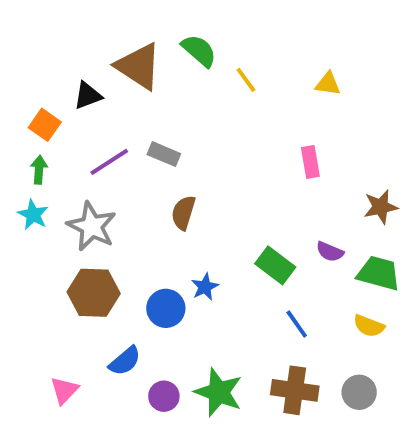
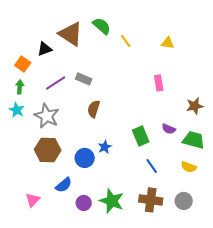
green rectangle: (275, 265) -> (141, 136), turned 30

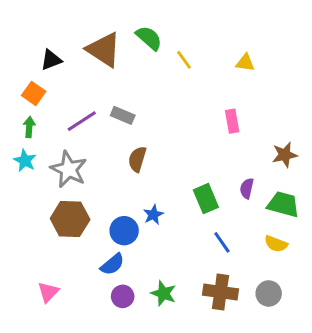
black triangle: (45, 49) -> (51, 60), moved
purple semicircle: (169, 129) -> (247, 188), turned 80
blue semicircle: (64, 185) -> (112, 264), moved
green star: (112, 201) -> (164, 293), size x0.7

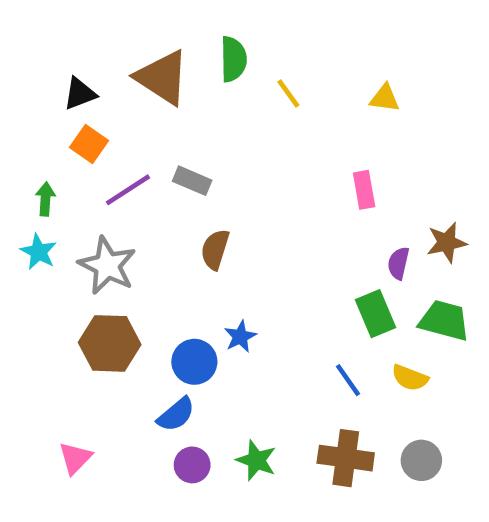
green semicircle: (149, 38) -> (233, 59), turned 48
orange square: (34, 93) -> (89, 144), moved
purple semicircle: (247, 188) -> (398, 263), moved
green rectangle: (206, 199) -> (376, 314), moved
yellow semicircle: (276, 244) -> (410, 378), moved

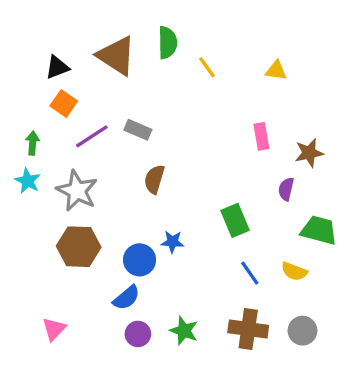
brown star: (447, 243) -> (309, 153), moved
green rectangle: (376, 314) -> (235, 220), moved
blue star: (240, 337) -> (172, 242), turned 30

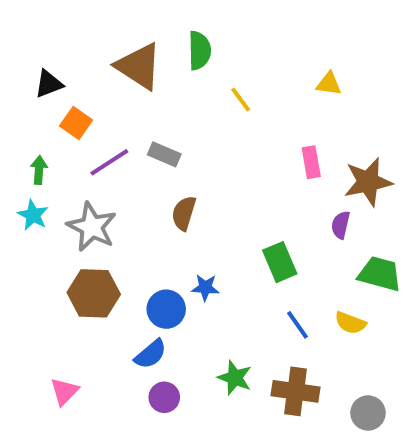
black triangle: (57, 67) -> (49, 84), moved
yellow line: (207, 67) -> (241, 99), moved
brown star: (309, 153) -> (368, 182), size x1.4
green star: (184, 331) -> (235, 378), moved
gray circle: (302, 331) -> (368, 413), moved

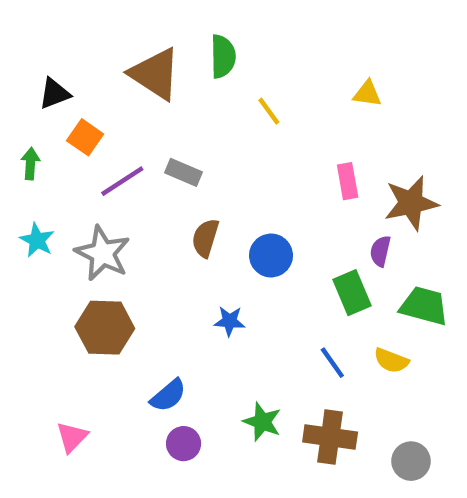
green arrow: (39, 170) -> (30, 164), moved
green rectangle: (280, 262) -> (352, 293), moved
blue circle: (166, 309) -> (271, 255), moved

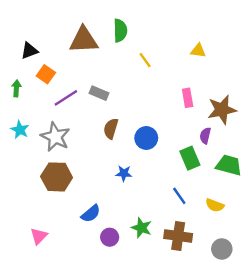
brown triangle: (155, 74) -> (84, 40), turned -36
yellow semicircle: (391, 360) -> (215, 205), moved
purple circle: (184, 444) -> (110, 237), moved

